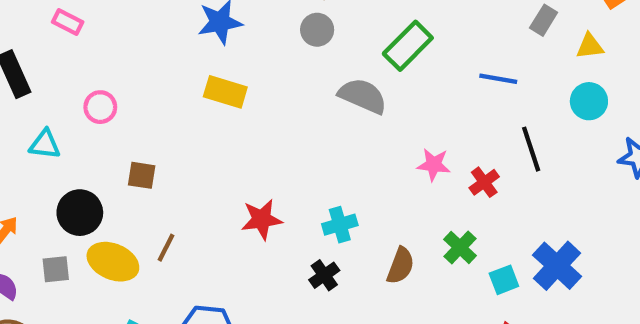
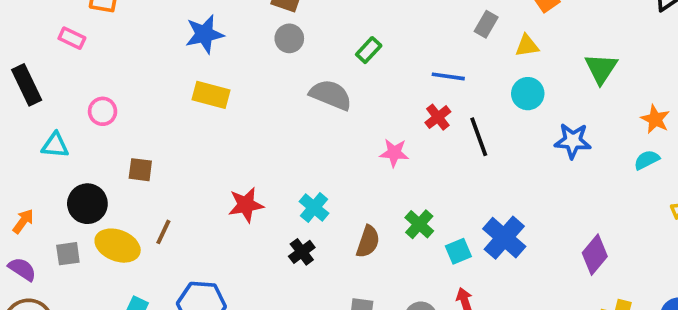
green rectangle: (408, 46) -> (369, 50), size x0.6
red cross: (484, 182) -> (438, 117), moved
cyan cross: (340, 225) -> (314, 207), turned -32

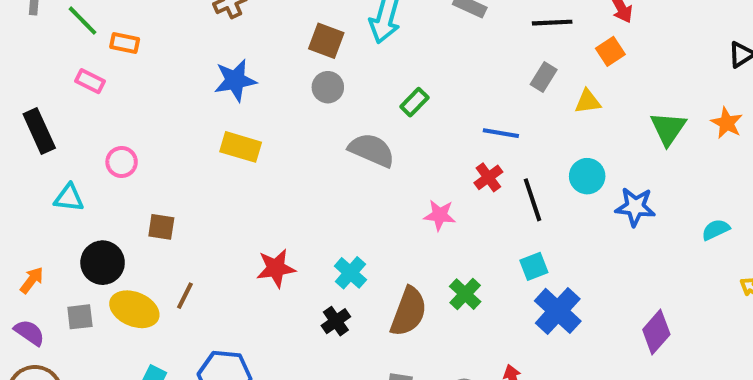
cyan circle: (528, 94) -> (587, 176), moved
orange star: (655, 119) -> (727, 123), moved
brown semicircle: (368, 242) -> (409, 312), size x1.4
cyan square: (458, 251) -> (534, 266), moved

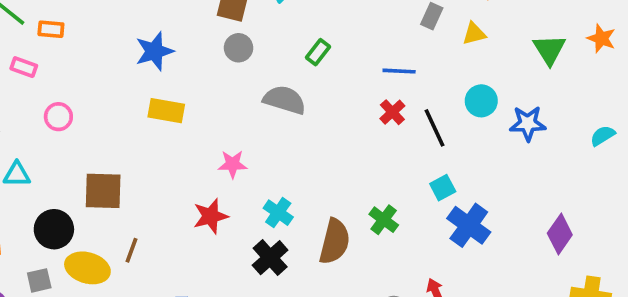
pink circle: (122, 162) -> (58, 117), moved
pink star: (440, 215) -> (233, 164), moved
brown square: (161, 227) -> (103, 191), size x1.6
black cross: (336, 321) -> (270, 258), size x1.4

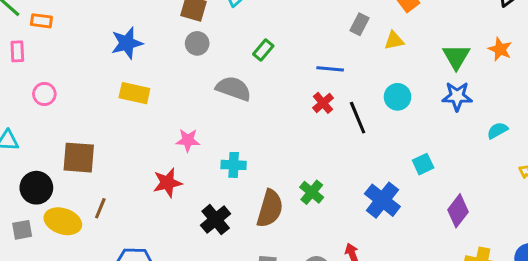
pink rectangle: (24, 67) -> (17, 51), turned 65
blue star: (528, 123) -> (457, 96), moved
cyan square: (443, 188) -> (423, 164), moved
cyan cross: (278, 213) -> (234, 165), moved, turned -35

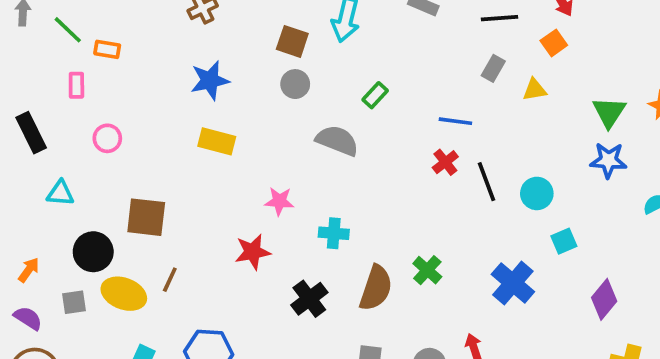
cyan circle: (398, 97) -> (537, 193), moved

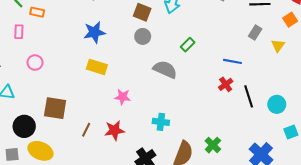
yellow triangle: (534, 90) -> (278, 46), turned -48
pink star: (279, 201) -> (123, 97), moved
brown line: (170, 280) -> (86, 130), moved

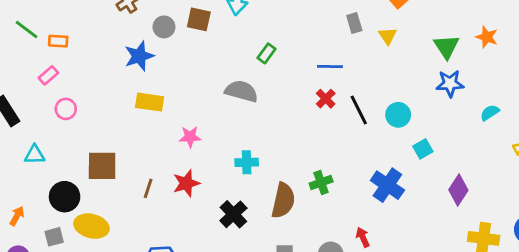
pink rectangle: (19, 32) -> (48, 75), moved, turned 56
gray rectangle: (255, 32) -> (354, 23), turned -40
gray circle: (143, 36) -> (164, 27), moved
green cross: (213, 145) -> (321, 183), turned 35

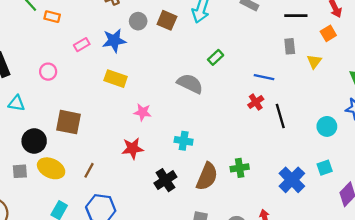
pink rectangle: (48, 75) -> (82, 45), moved
cyan circle: (398, 115) -> (327, 126), moved
cyan square: (423, 149) -> (325, 168), moved
brown line: (148, 188) -> (89, 170), moved

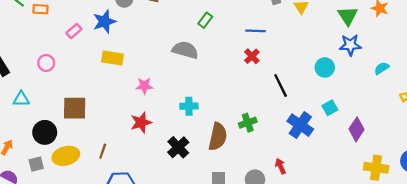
black line: (280, 116) -> (281, 86), moved
yellow ellipse: (51, 168) -> (66, 156), turned -30

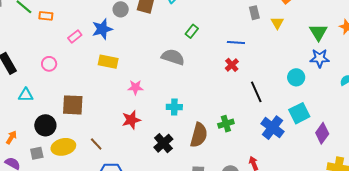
cyan square: (330, 108) -> (299, 113), size x1.5
brown line: (103, 151) -> (96, 144), turned -64

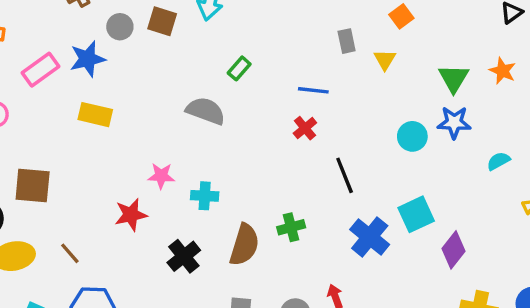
pink rectangle: (75, 36) -> (41, 70), size x1.5
cyan circle: (296, 77) -> (412, 136), moved
pink star: (135, 87) -> (161, 176), moved

